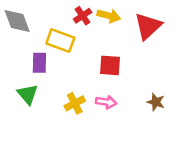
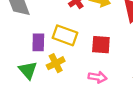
yellow rectangle: (60, 41) -> (65, 35), moved
yellow cross: (75, 103) -> (56, 63), moved

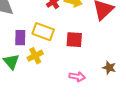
pink arrow: (97, 77) -> (77, 77), moved

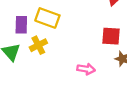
red square: (74, 40) -> (111, 36), moved

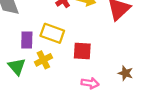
red square: (111, 36) -> (82, 51), moved

